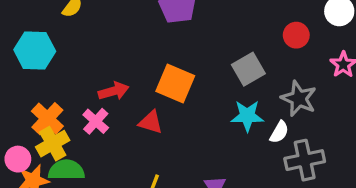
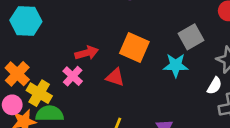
cyan star: (247, 116) -> (176, 65), moved
orange cross: (47, 119) -> (17, 74), moved
yellow cross: (53, 144) -> (39, 93), turned -30

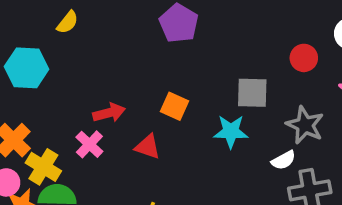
gray square: (191, 37) -> (252, 93), turned 30
orange square: (134, 47) -> (174, 106), size x0.7
white semicircle: (214, 86) -> (283, 160), turned 30

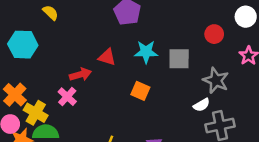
yellow semicircle: (68, 22) -> (50, 13), turned -84
orange square: (174, 106) -> (140, 91), moved
cyan star: (231, 131) -> (146, 52), moved
red triangle: (148, 147) -> (107, 57), moved

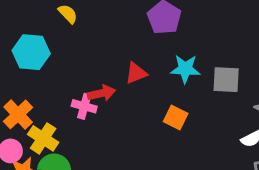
red triangle: (107, 57) -> (136, 73), turned -42
pink cross: (67, 97) -> (84, 106), moved, turned -30

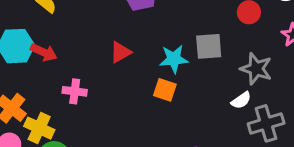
cyan star: (185, 69) -> (174, 59), moved
red arrow: (102, 93) -> (44, 52), moved, turned 45

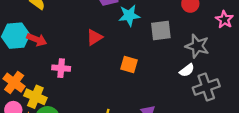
cyan star: (174, 59) -> (129, 15), moved

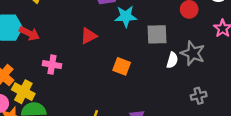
white semicircle: (187, 70) -> (172, 60), moved, turned -42
gray cross: (206, 87) -> (199, 96), size x0.6

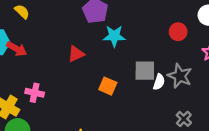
gray square: (157, 34) -> (145, 71), moved
pink cross: (52, 65) -> (35, 93), moved
gray cross: (199, 96) -> (184, 119), turned -35

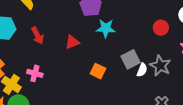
red arrow: (17, 49) -> (37, 35), moved, turned 30
gray square: (145, 71) -> (131, 59), turned -30

